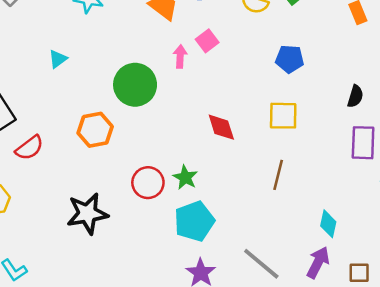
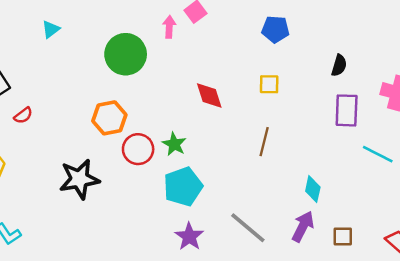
yellow square: (283, 116) -> (269, 84), size x0.7
orange hexagon: (95, 130) -> (109, 118), moved
red semicircle: (29, 148) -> (23, 115), size x0.7

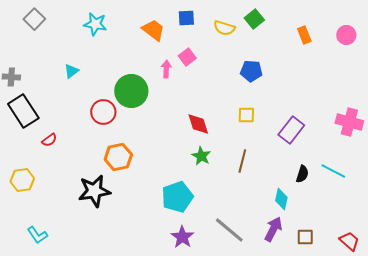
black semicircle: (339, 65) -> (302, 174), moved
purple rectangle: (347, 110) -> (291, 130), moved, turned 36
orange hexagon: (109, 118) -> (118, 157), moved
green star: (174, 144) -> (201, 156), moved
red circle: (138, 149) -> (103, 112), moved

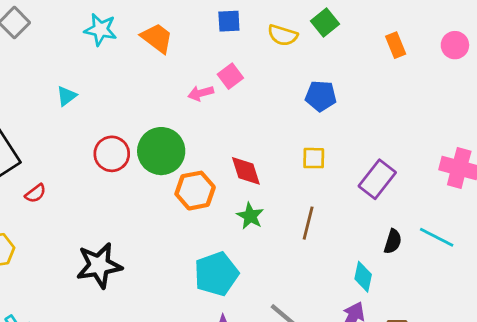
orange trapezoid: (153, 30) -> (157, 38), moved
pink arrow: (166, 69) -> (201, 93), turned -108
green circle: (131, 91) -> (161, 151), moved
orange hexagon: (118, 157) -> (195, 191), moved

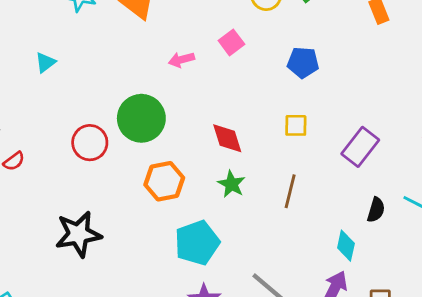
pink square: (230, 76) -> (231, 42), moved
red circle: (112, 154) -> (90, 143), moved
orange hexagon: (195, 191) -> (164, 181), moved

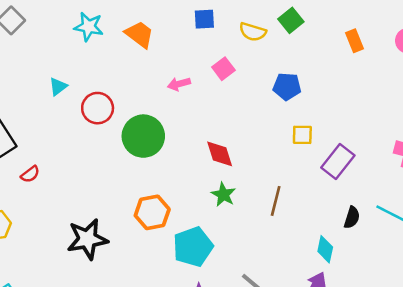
yellow square: (296, 125) -> (302, 135), moved
red circle: (90, 143) -> (98, 108), moved
orange hexagon: (164, 181) -> (152, 212), moved

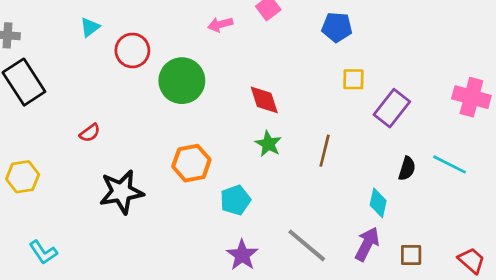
red semicircle: (30, 174) -> (90, 133), moved
cyan pentagon: (193, 247) -> (235, 200), size x0.7

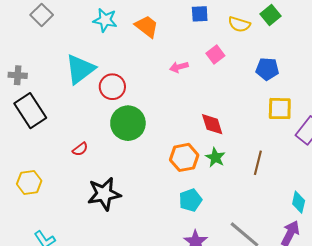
cyan triangle: (90, 27) -> (80, 69), size x2.0
yellow square: (353, 79) -> (280, 109), size x1.4
green circle: (182, 81) -> (128, 123), moved
orange hexagon: (191, 163) -> (184, 157), moved

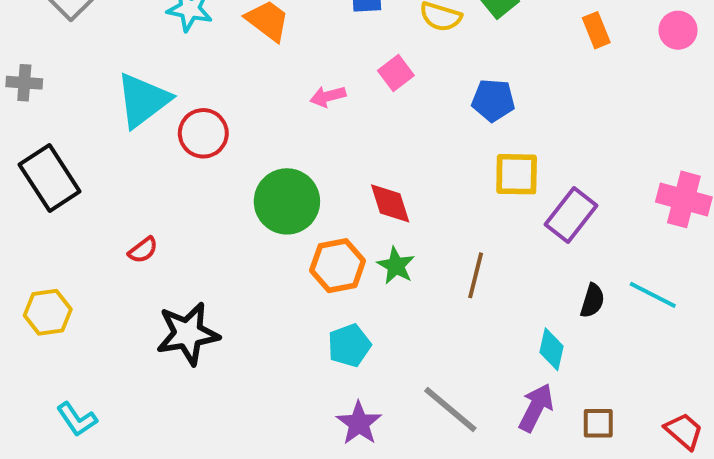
gray cross: (18, 75) -> (24, 83), moved
green circle: (128, 123) -> (287, 201), moved

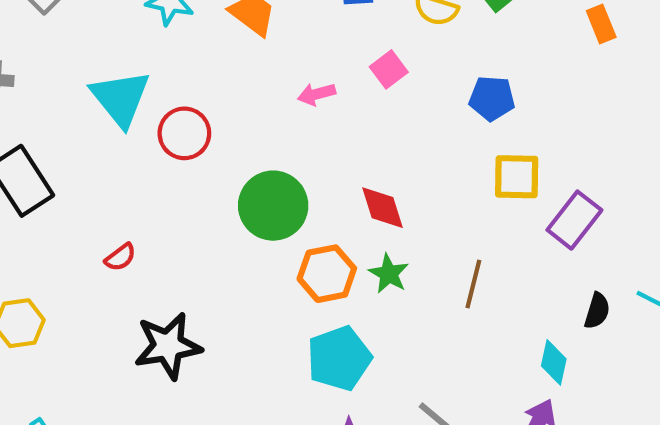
cyan triangle: (143, 100) -> (120, 98), turned -32
cyan pentagon: (349, 345) -> (339, 358), size x1.4

